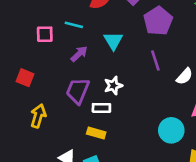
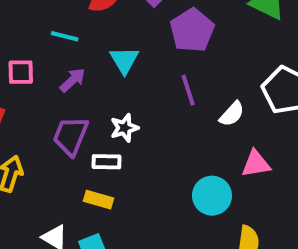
pink square: (45, 34) -> (21, 72), moved

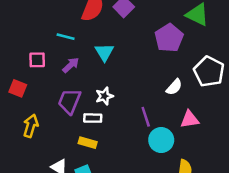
purple pentagon: (192, 30) -> (169, 38), moved
purple line: (188, 90) -> (146, 117), moved

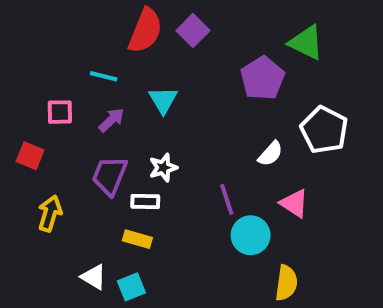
pink triangle: (190, 119) -> (294, 203), turned 42

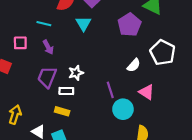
cyan triangle: (163, 100) -> (83, 24), moved
purple arrow: (112, 120) -> (48, 47), turned 104
yellow arrow: (50, 213) -> (15, 115), moved

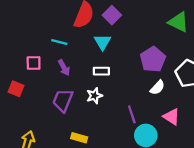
purple pentagon: (129, 25) -> (153, 59), moved
white rectangle: (66, 91) -> (101, 71), moved

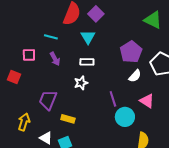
purple trapezoid: (63, 100) -> (48, 100), moved

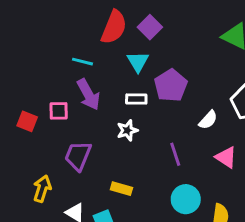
purple pentagon: (131, 52) -> (171, 85), moved
pink square: (29, 55) -> (59, 111), moved
purple arrow: (55, 59) -> (88, 94), size x1.5
cyan circle: (125, 117) -> (186, 199), moved
yellow rectangle: (68, 119) -> (121, 189), moved

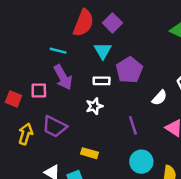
purple trapezoid: (78, 156) -> (55, 127), turned -85
yellow arrow: (42, 189) -> (26, 134), moved

